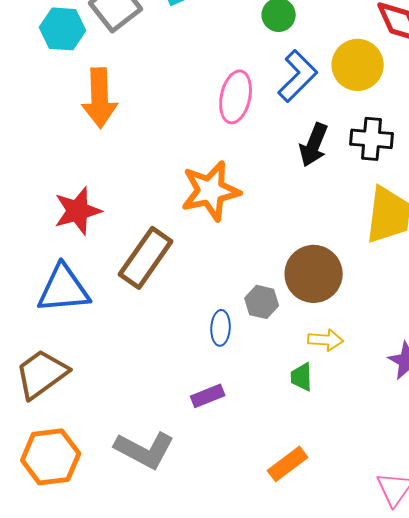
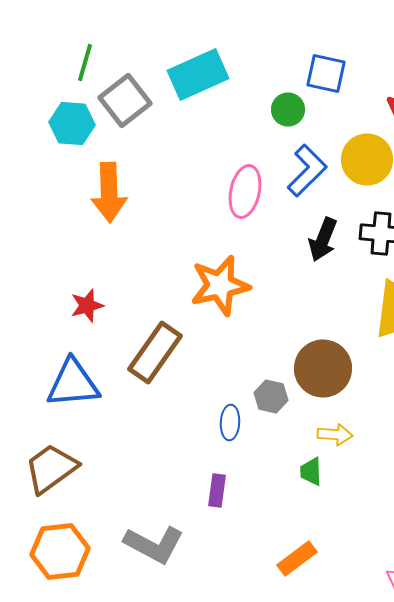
red star: (78, 211) -> (87, 306), size x0.7
purple rectangle: (208, 396) -> (217, 490), turned -60

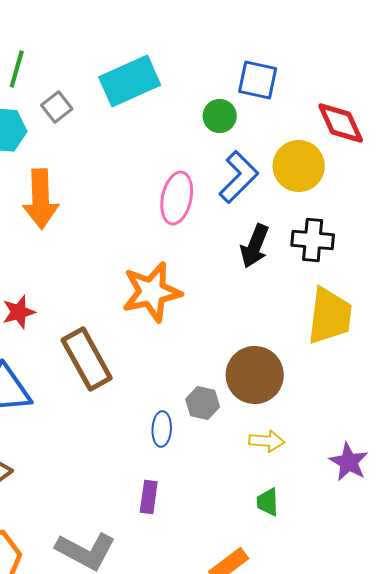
gray square: (125, 100) -> (57, 107), size x0.6
brown rectangle: (155, 352) -> (87, 359), turned -64
green trapezoid: (311, 472) -> (268, 502), moved

